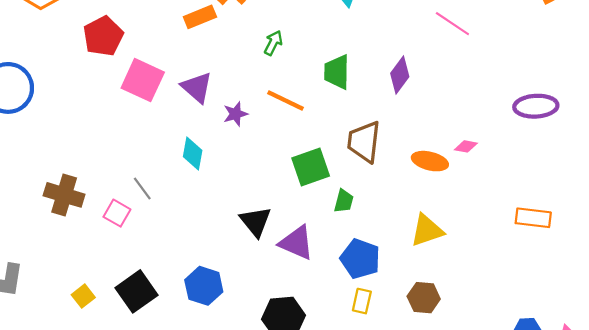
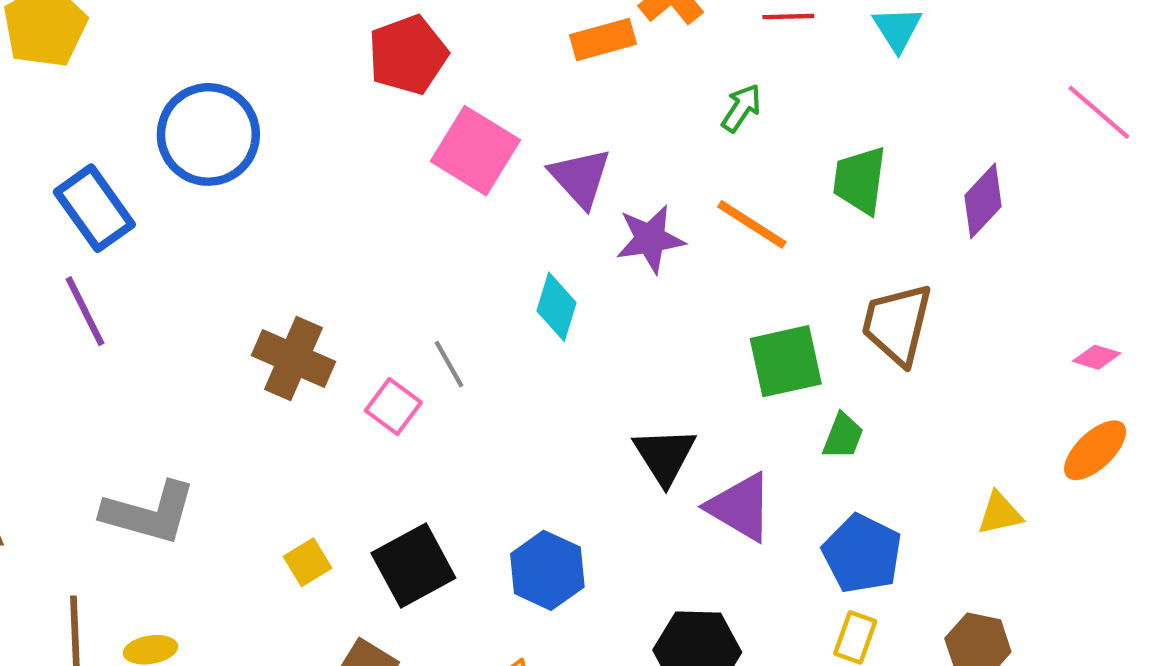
purple star: (235, 114) -> (650, 239), size x1.4
orange ellipse: (430, 161) -> (1095, 450), moved, turned -64
yellow triangle: (427, 230) -> (1000, 514), size x0.7

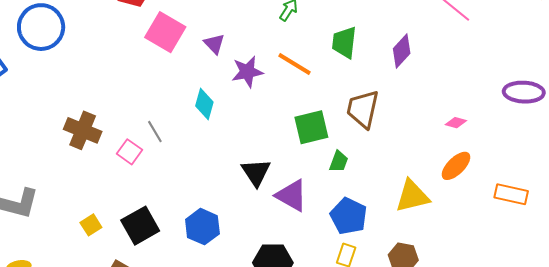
purple triangle: (580, 178) -> (214, 44), size x0.7
yellow triangle: (1000, 514) -> (412, 196), size x1.6

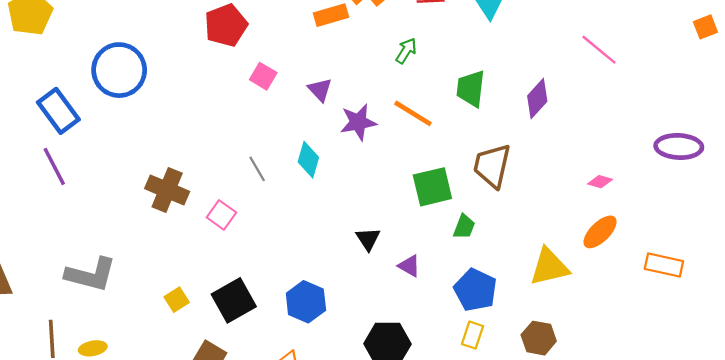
pink square: (165, 32) -> (263, 76), size x0.6
gray line: (155, 132) -> (257, 169), moved
black triangle: (256, 172) -> (368, 239), size x0.7
purple triangle: (292, 195) -> (409, 266), size x0.6

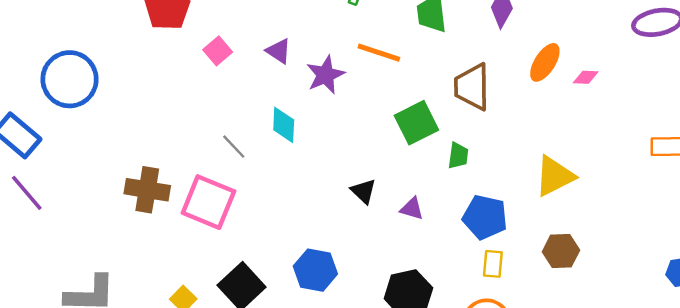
pink square: (263, 76) -> (218, 51), turned 32
pink square: (221, 215) -> (208, 202), size x1.8
orange ellipse: (600, 232) -> (545, 62), moved

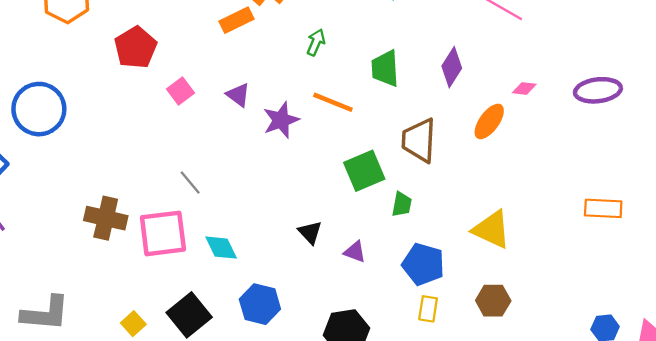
pink diamond: (586, 77) -> (524, 89), moved
cyan diamond: (284, 125) -> (221, 248), moved, turned -32
yellow triangle: (555, 176) -> (492, 229), turned 48
pink square: (208, 202) -> (163, 233), turned -33

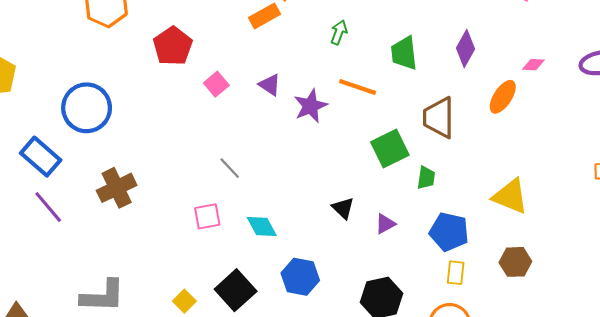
brown cross: (106, 218) -> (117, 188), moved, turned -36
pink square: (163, 233) -> (207, 216), size x0.6
purple triangle: (355, 252) -> (385, 224), turned -45

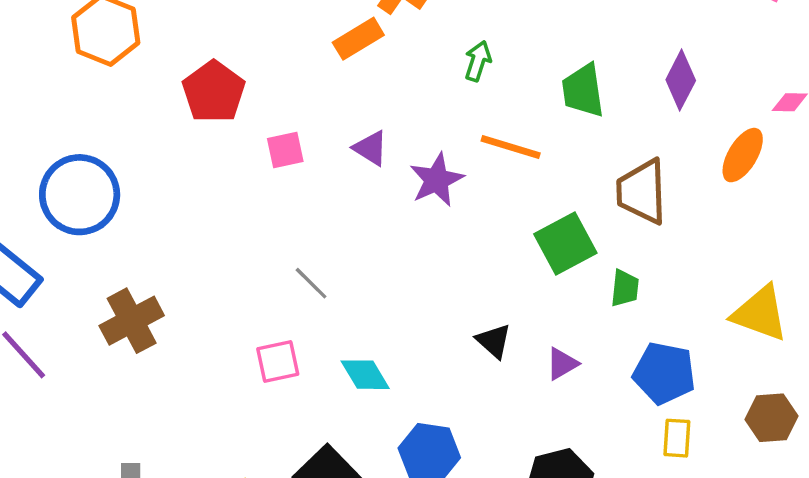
pink square: (216, 84) -> (285, 150), turned 30

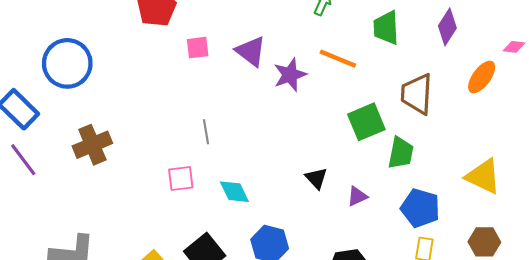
purple triangle: (371, 148) -> (251, 51), size x1.4
gray line: (311, 283) -> (206, 132), turned 30
green trapezoid: (625, 288) -> (401, 153), size x1.4

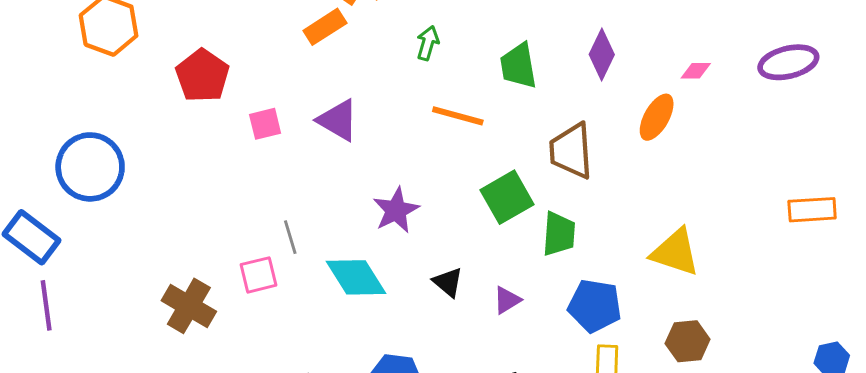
purple star: (290, 75) -> (396, 210), moved
brown cross: (92, 145) -> (189, 306), moved, turned -30
purple line: (23, 160) -> (46, 305), turned 36
pink square: (181, 178) -> (259, 275), moved
cyan diamond: (234, 192) -> (356, 277), moved, size x1.4

